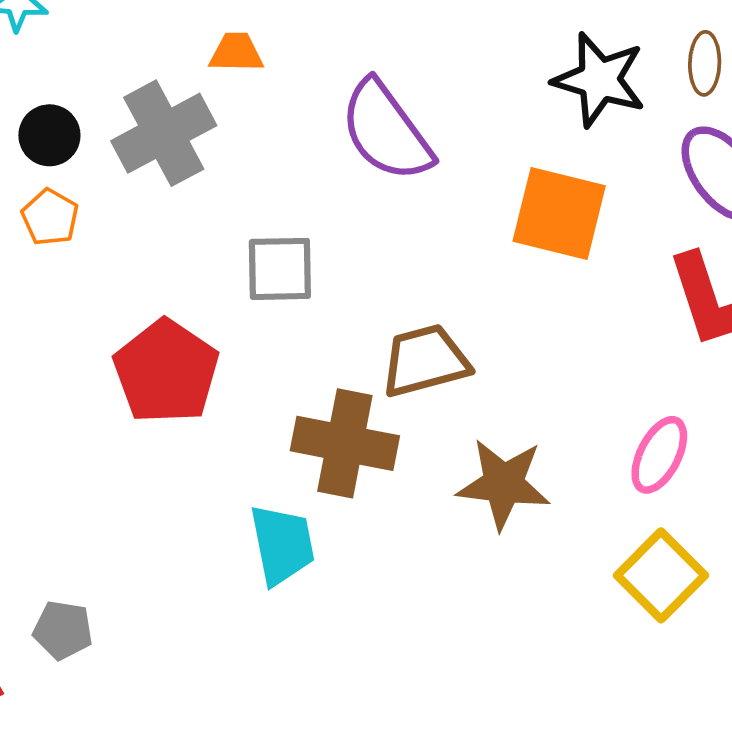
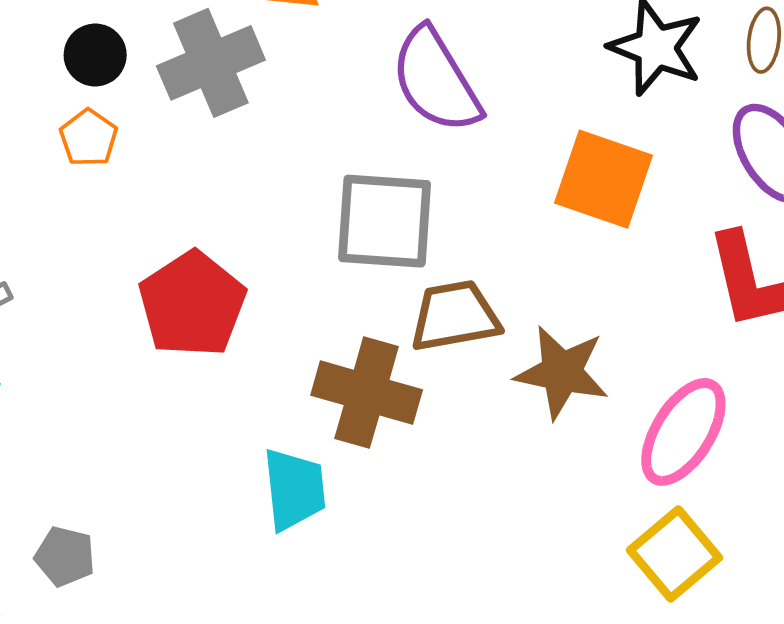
gray square: (280, 269) -> (385, 221), moved, size x1.4
pink ellipse: (659, 455) -> (683, 432), size x1.4
brown star: (503, 484) -> (562, 372), moved

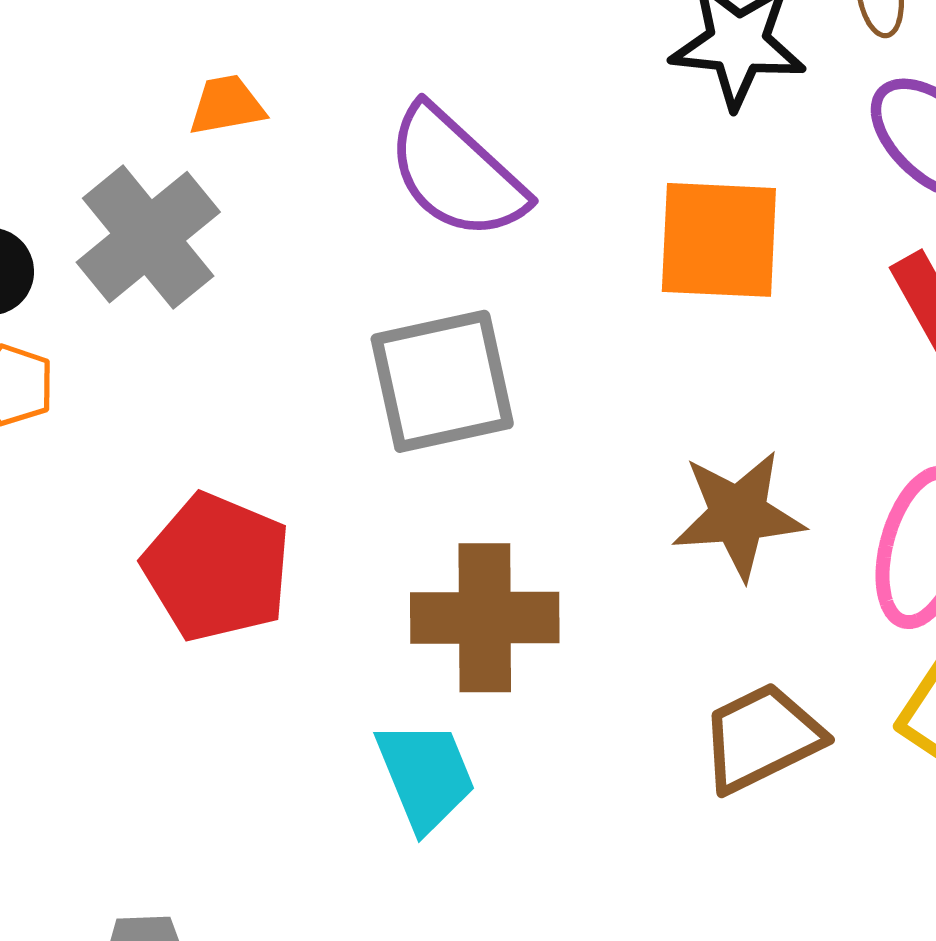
brown trapezoid: (455, 316) -> (762, 738), moved

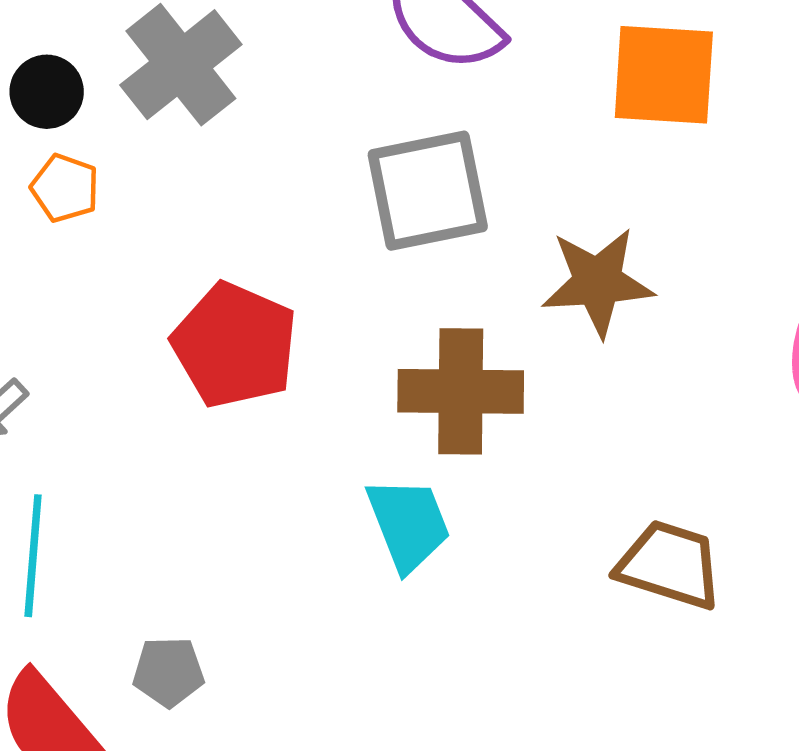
brown star: (738, 515) -> (598, 282), moved
brown trapezoid: (762, 738) -> (670, 565), moved, turned 43

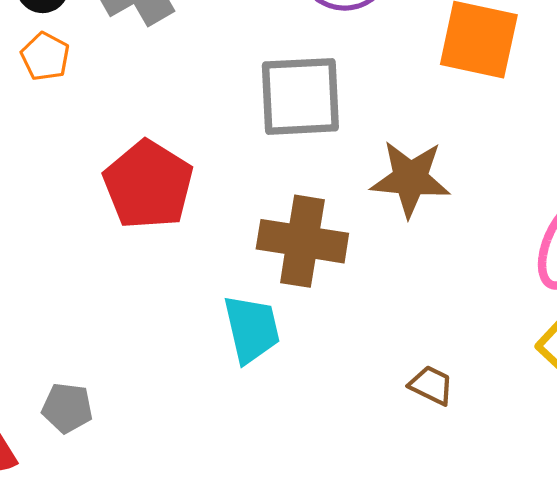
brown trapezoid: (670, 565) -> (431, 385), size x0.6

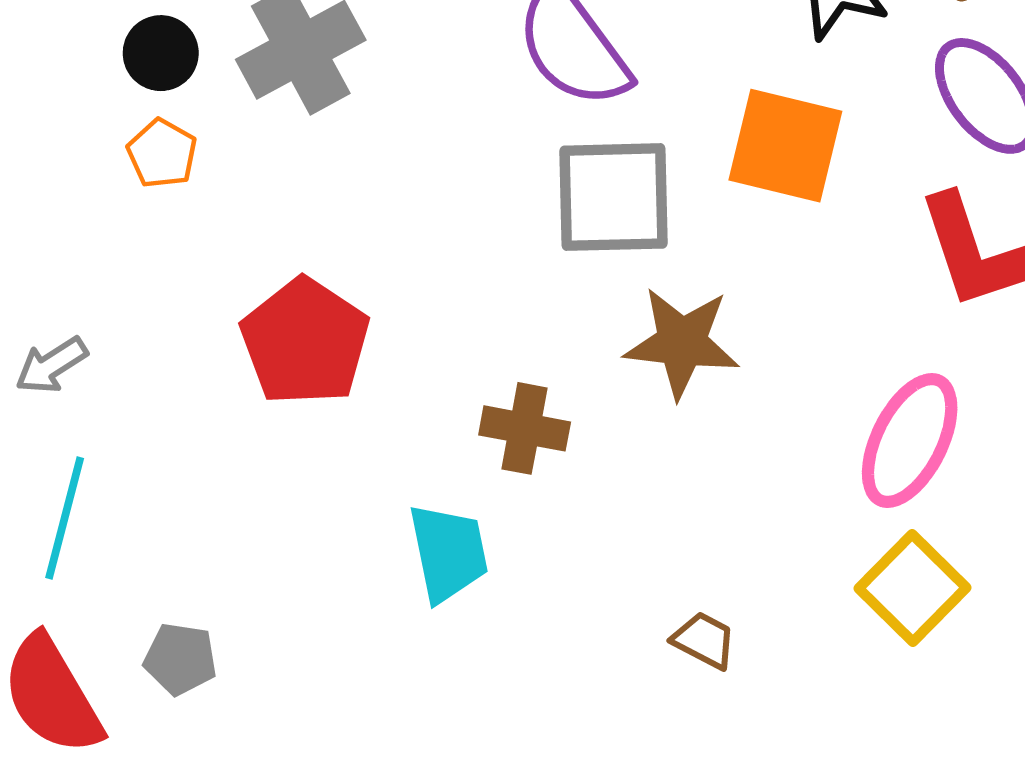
gray square: (300, 96) -> (614, 197), moved
brown cross: (302, 241) -> (525, 428), size x0.7

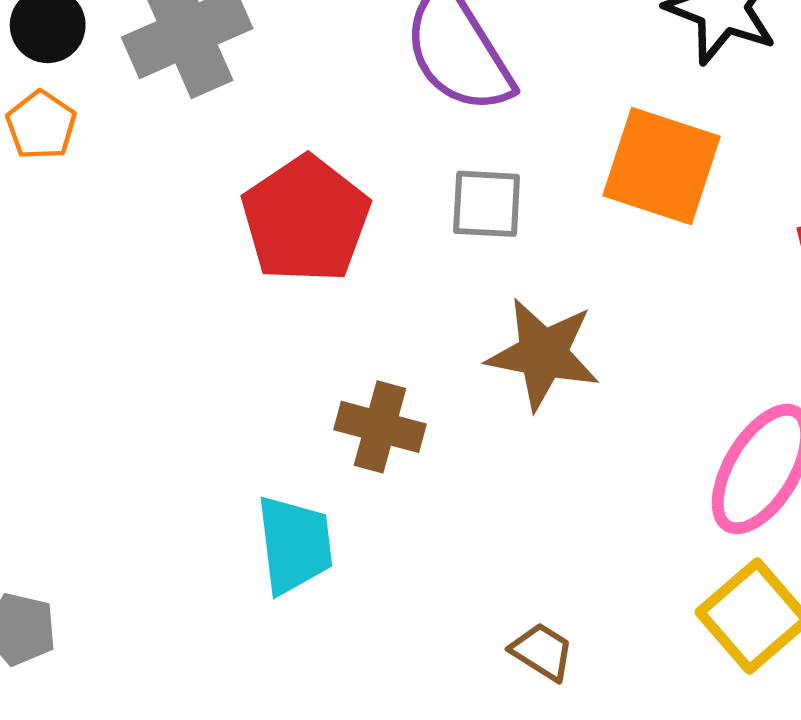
gray square: (614, 197) -> (487, 204), size x0.6
red pentagon: (305, 342) -> (306, 219), moved

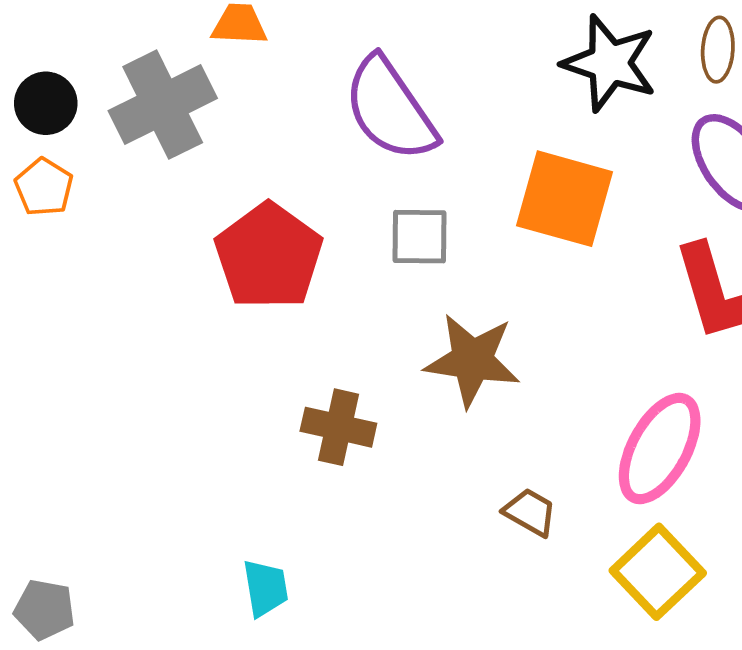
cyan trapezoid: (295, 545) -> (265, 588), moved, size x0.7
brown trapezoid: (542, 652) -> (530, 512), moved

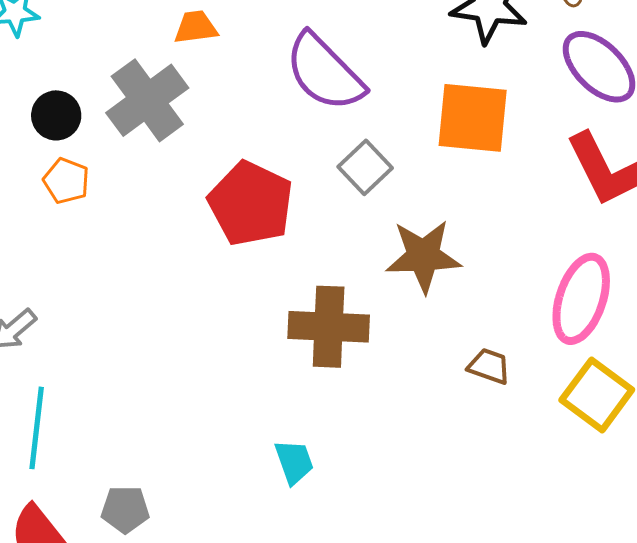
gray square: (420, 237) -> (365, 167), turned -34
brown cross: (338, 427) -> (329, 327), size x1.4

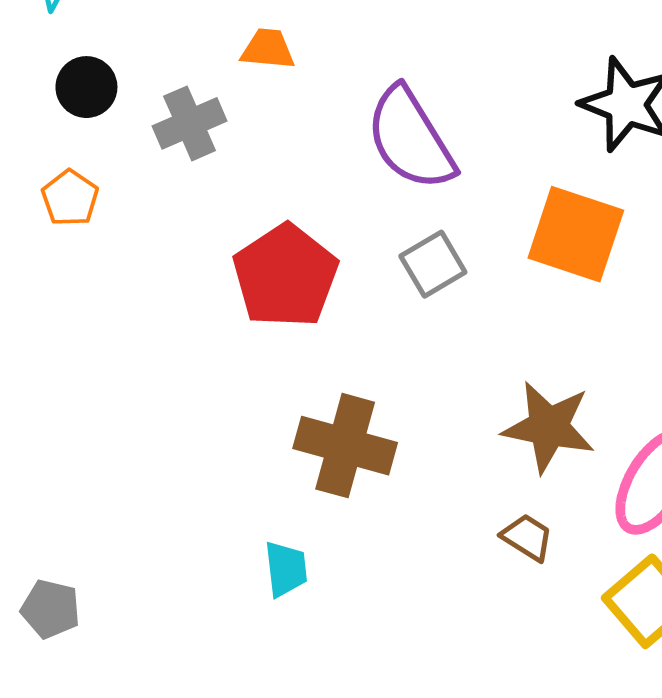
gray cross: (147, 100) -> (190, 123), size x0.7
black circle: (56, 115) -> (86, 87), moved
brown star: (423, 256) -> (549, 427), moved
cyan trapezoid: (294, 462) -> (286, 569), moved

